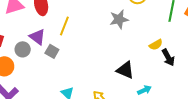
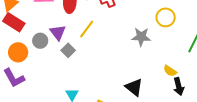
yellow semicircle: (156, 45) -> (170, 71), turned 48

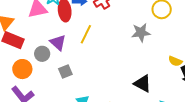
gray square: (68, 50) -> (65, 71), moved, turned 32

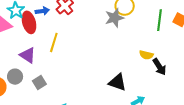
gray star: (141, 33) -> (114, 18), moved
gray circle: (42, 54) -> (15, 77), moved

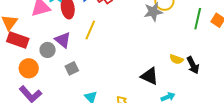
yellow semicircle: (146, 55) -> (176, 59), moved
gray circle: (15, 77) -> (48, 50), moved

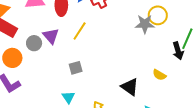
black arrow: (193, 65) -> (178, 51), moved
gray square: (72, 68) -> (76, 68), moved

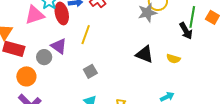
black triangle: (130, 87) -> (145, 54), moved

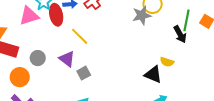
yellow line: (86, 35) -> (80, 36), turned -66
purple triangle: (59, 46) -> (67, 59), moved
black triangle: (145, 54) -> (153, 74), moved

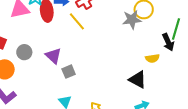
yellow line: (80, 36) -> (77, 21), moved
yellow semicircle: (167, 62) -> (152, 58), moved, turned -32

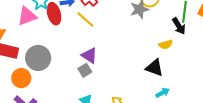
gray circle: (24, 52) -> (38, 58), size x1.6
purple triangle: (53, 56) -> (89, 55), moved

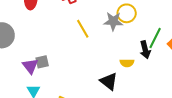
yellow line: (85, 20) -> (83, 29), moved
purple triangle: (89, 55) -> (30, 66), moved

